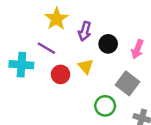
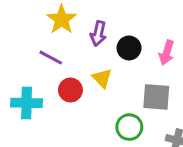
cyan cross: (21, 65) -> (27, 103), moved
gray square: (127, 83) -> (156, 97), turned -30

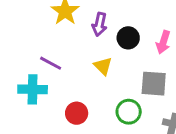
purple line: (51, 58) -> (51, 63), moved
red circle: (70, 90) -> (77, 113), moved

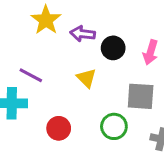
purple arrow: (100, 24) -> (83, 34), turned 85

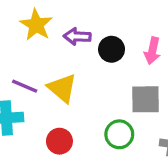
yellow triangle: (87, 78) -> (62, 88), moved, size x1.4

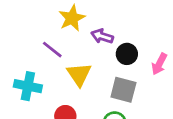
purple line: (25, 86) -> (52, 50), moved
gray square: (145, 99) -> (123, 90), moved

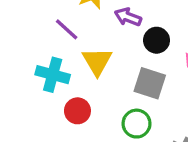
cyan cross: (28, 86) -> (53, 75), moved

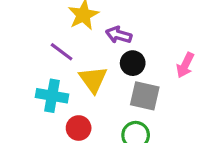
black circle: (157, 40) -> (133, 63), moved

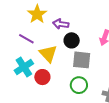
cyan cross: (52, 96) -> (24, 67), turned -36
red circle: (79, 128) -> (42, 77), moved

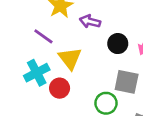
black circle: (72, 40) -> (118, 44), moved
gray square: (82, 60) -> (127, 82), moved

